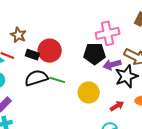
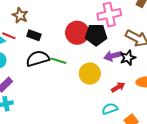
red circle: (50, 51) -> (77, 33), moved
purple arrow: (112, 65) -> (113, 56), moved
black star: (126, 76) -> (128, 58), size x0.7

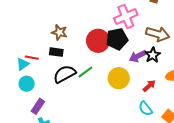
brown star: (20, 15) -> (59, 32), moved
green line: (59, 61) -> (85, 72), turned -42
cyan semicircle: (110, 109) -> (145, 109), turned -98

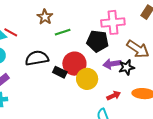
red circle: (98, 41) -> (74, 64), moved
black rectangle: (56, 52) -> (60, 72), moved
green line: (85, 72) -> (63, 32), moved

